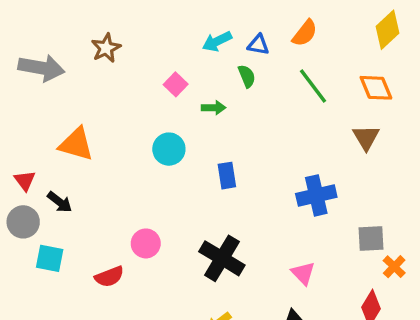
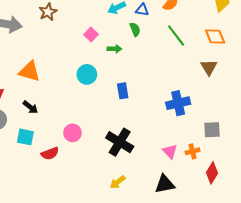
black arrow: (60, 202) -> (30, 107), moved
cyan square: (50, 258) -> (25, 137), moved
orange cross: (394, 267) -> (192, 151), moved, turned 32

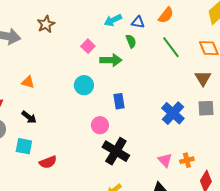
green arrow: (115, 49) -> (111, 60), size x1.5
orange triangle: (29, 71) -> (28, 82), size x0.6
blue cross: (178, 103) -> (173, 113), turned -35
gray square: (212, 130) -> (206, 108), moved
pink circle: (73, 133) -> (100, 125), moved

